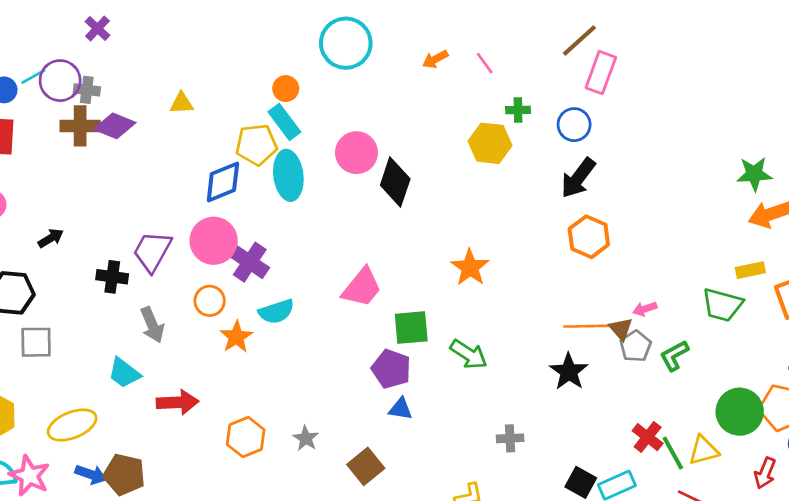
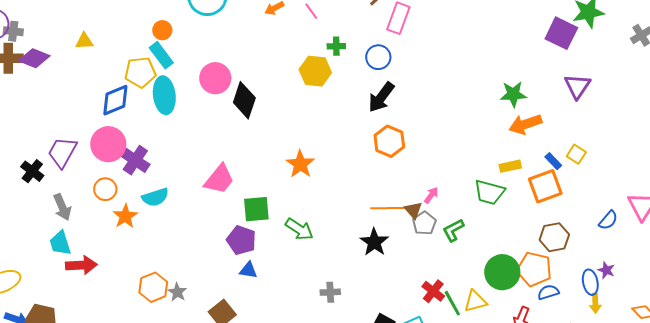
black cross: (112, 277) -> (32, 171), turned 30
pink arrow: (645, 309) -> (431, 195), turned 144
cyan trapezoid: (124, 373) -> (60, 243), moved, turned 36
orange hexagon: (246, 437) -> (153, 287), moved

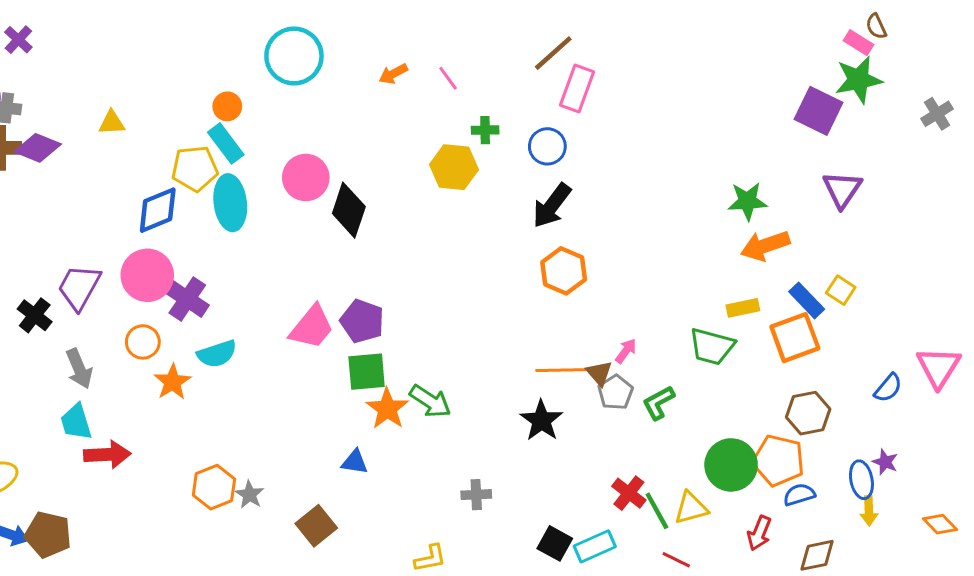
blue rectangle: (553, 161) -> (807, 300), size x1.4
orange star: (300, 164) -> (387, 409), moved
purple pentagon: (241, 240) -> (362, 321), moved

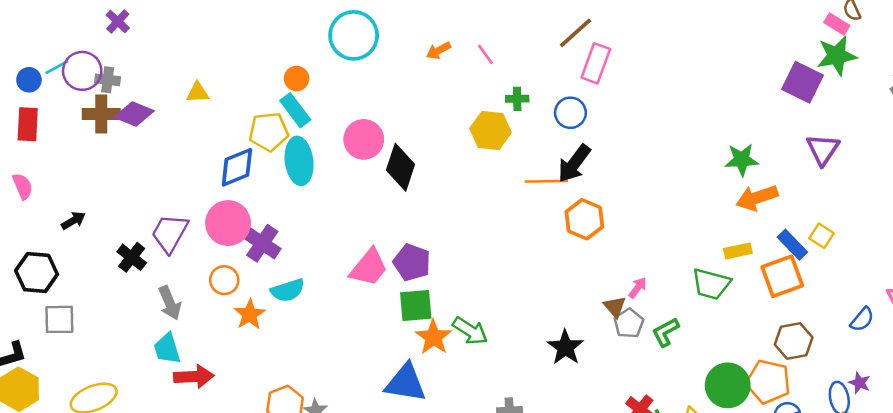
orange line: (561, 370) -> (546, 181), moved
blue triangle: (355, 462) -> (406, 383), size x1.8

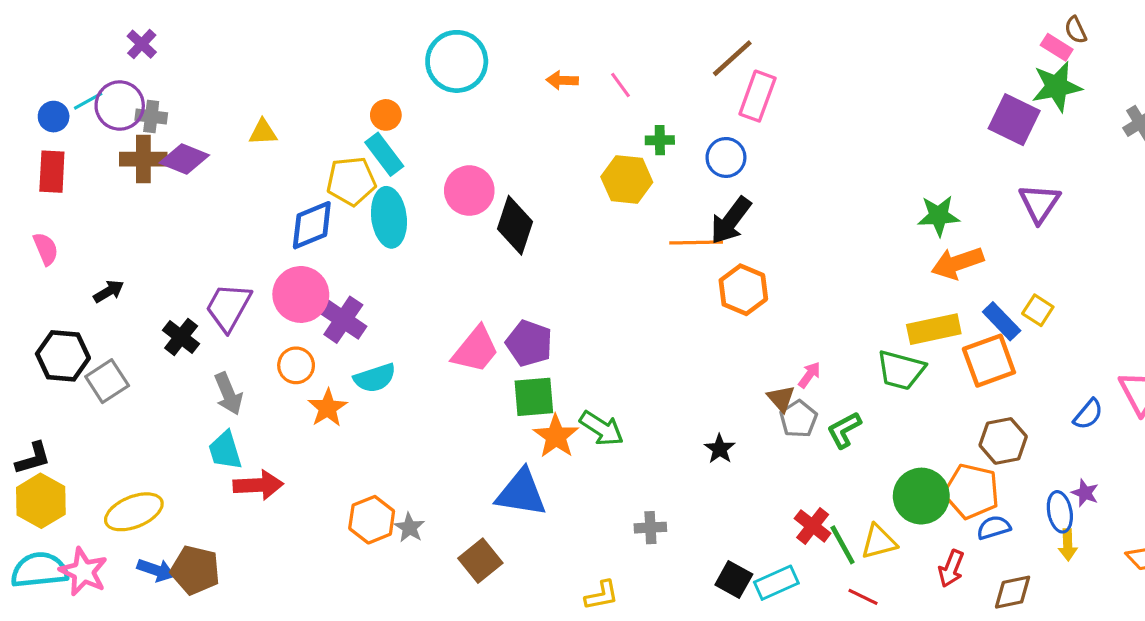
purple cross: (118, 21) -> (142, 44), moved
orange arrow: (439, 51) -> (562, 80), turned 30
yellow rectangle: (738, 251) -> (934, 329), size x1.5
gray square: (59, 319) -> (107, 381), moved, turned -32
black star: (565, 347) -> (720, 449), size x0.7

